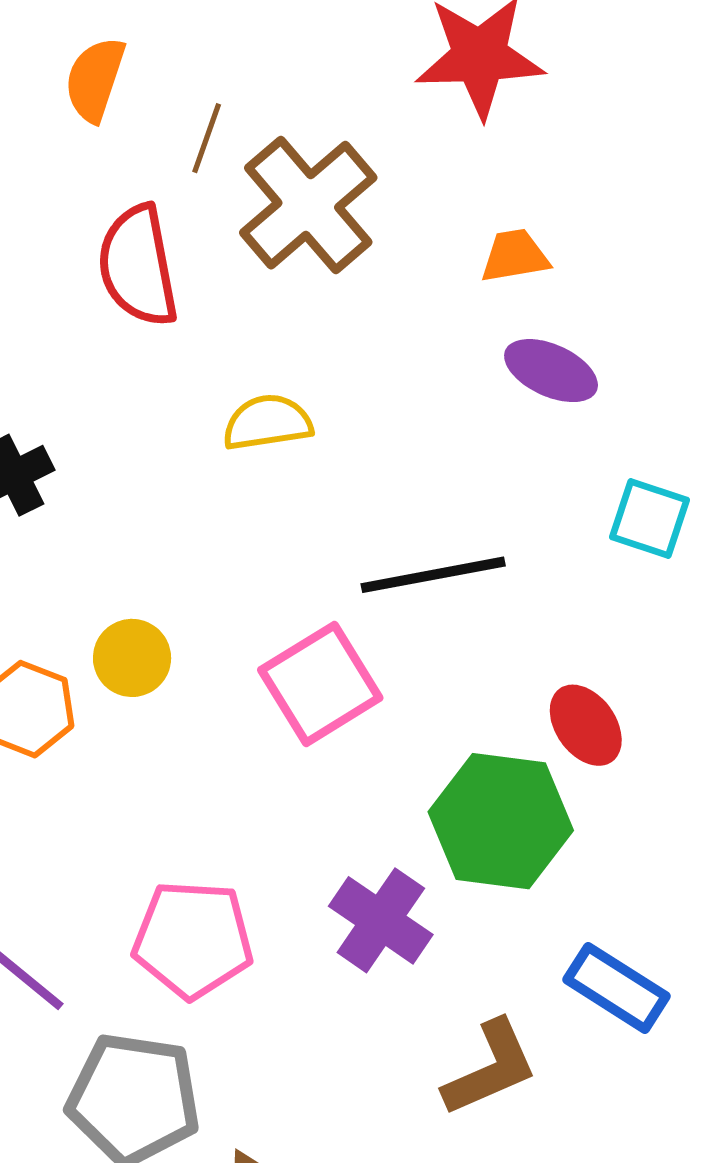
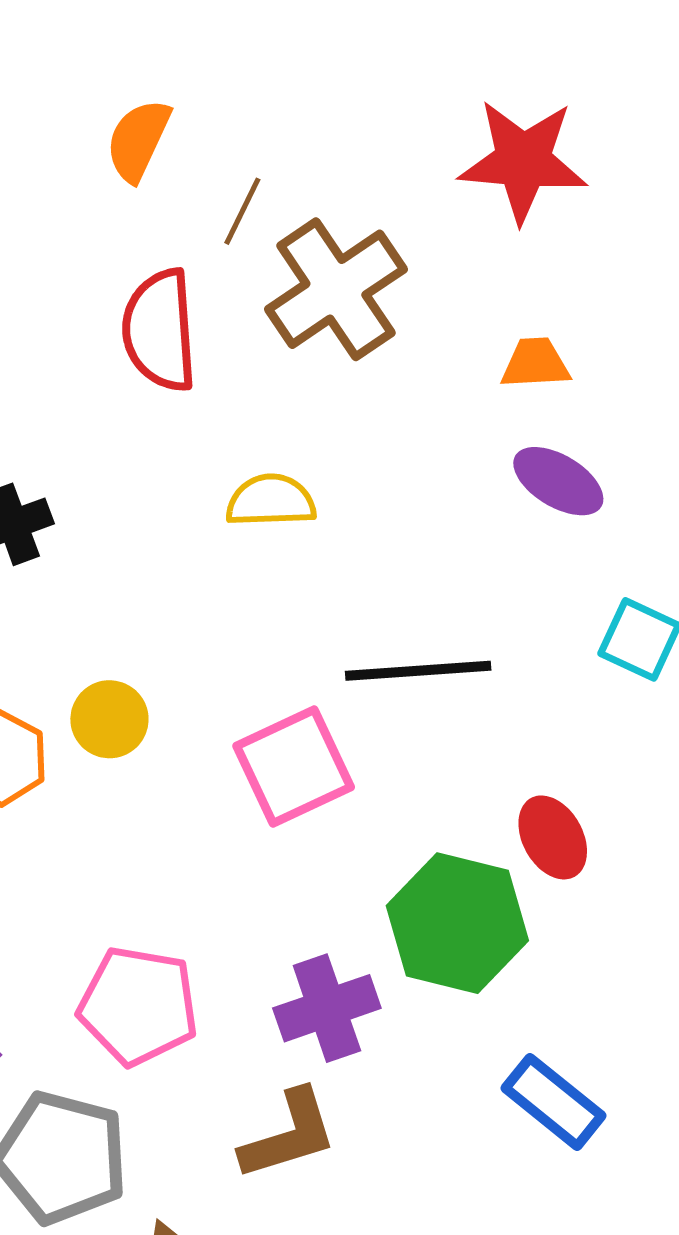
purple cross: (381, 920) -> (327, 1008), turned 30
brown L-shape: (490, 1068) -> (289, 1135), moved

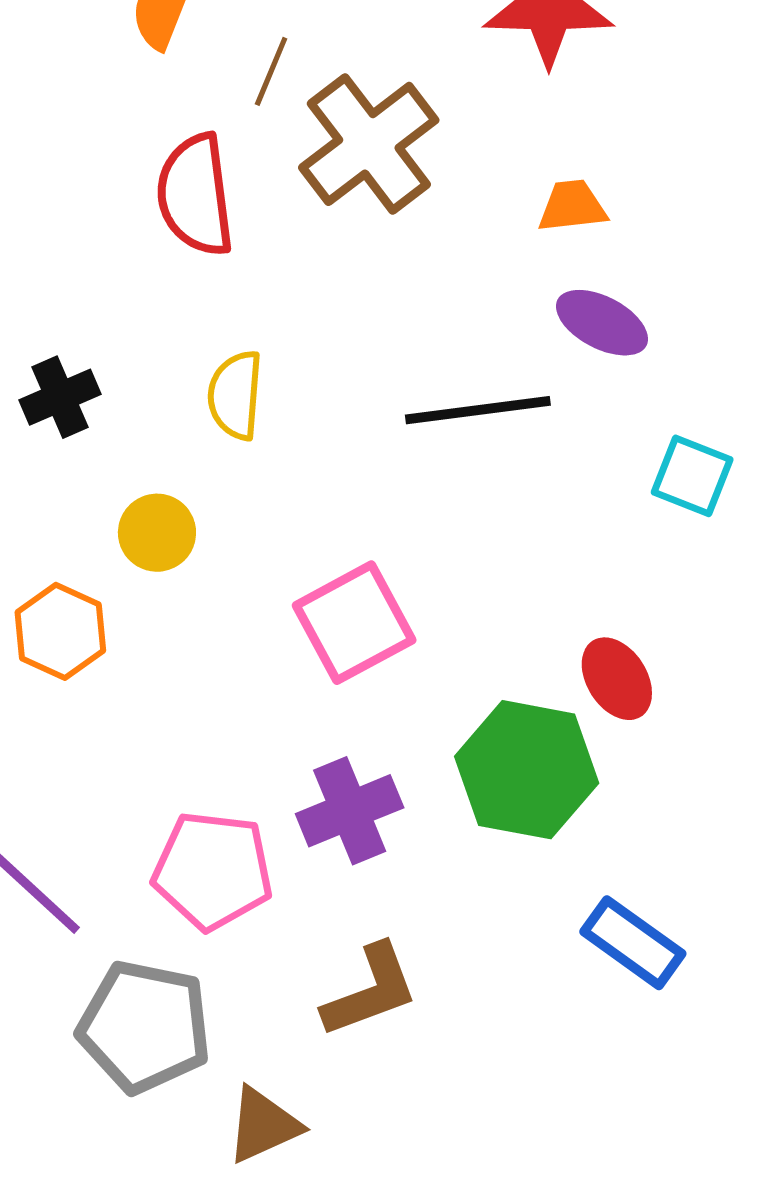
yellow semicircle: (271, 501) -> (235, 395), moved, turned -80
black line: (418, 671) -> (478, 410), moved
yellow circle: (109, 719) -> (157, 533), moved
purple cross: (327, 1008) -> (350, 811), moved

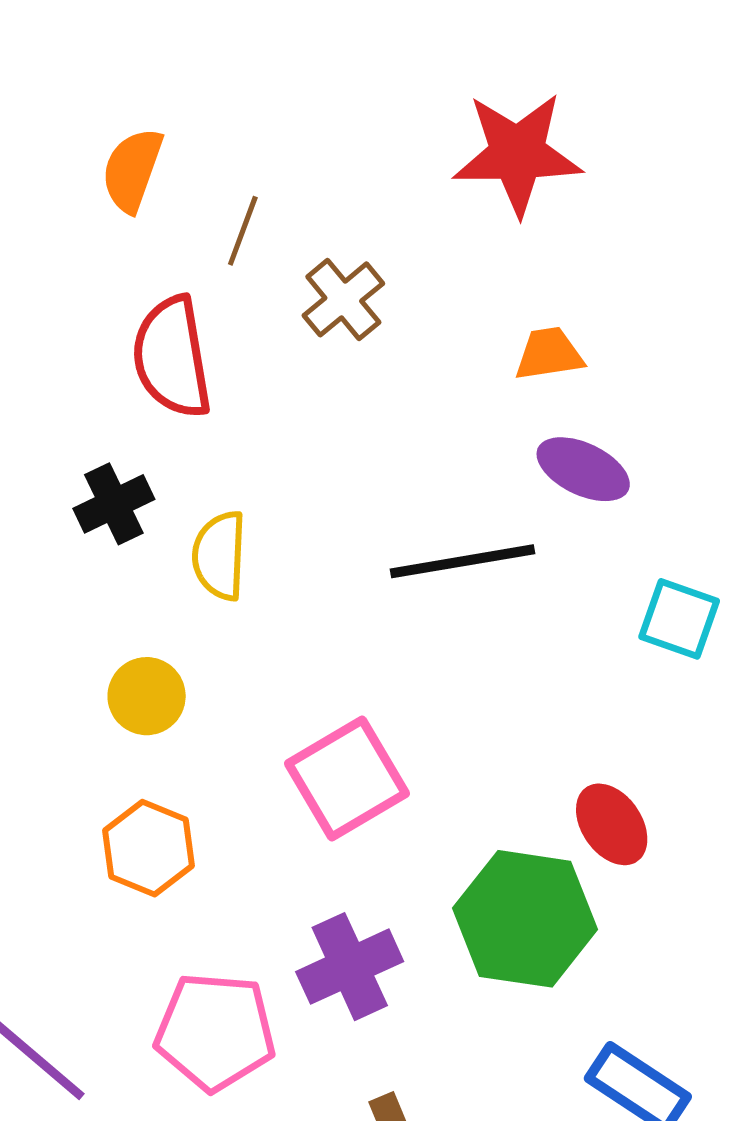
brown cross: (369, 144) -> (343, 299), size x0.6
black cross: (60, 397) -> (114, 504), moved
orange hexagon: (60, 631) -> (149, 848), moved

